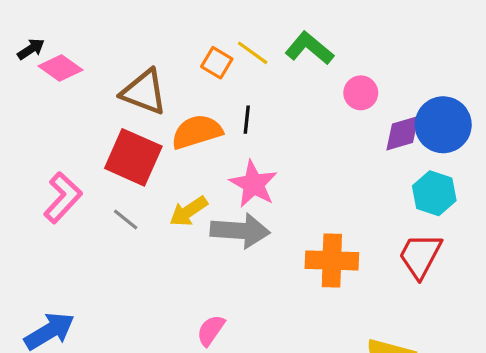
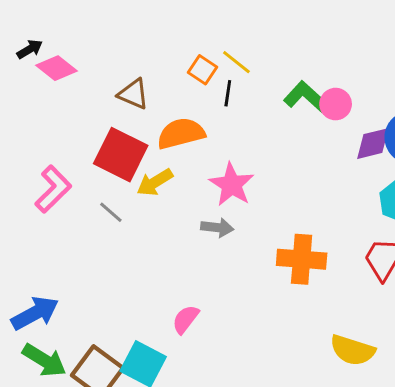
green L-shape: (309, 48) -> (306, 97), moved
brown triangle: (144, 92) -> (133, 94), size x0.7
black line: (247, 120) -> (228, 93), moved
yellow arrow: (188, 211) -> (155, 182), moved
gray arrow: (240, 231) -> (217, 228), size x0.6

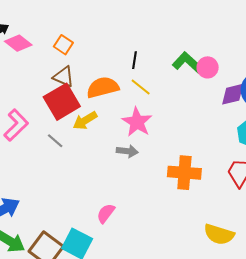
yellow line: (236, 62) -> (141, 87), moved
orange square: (203, 70) -> (63, 45), moved
brown triangle: (133, 94) -> (64, 77), moved
red square: (121, 155) -> (62, 102), turned 33

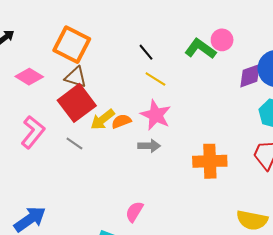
pink diamond: (18, 43) -> (29, 77), moved
orange square: (63, 45) -> (72, 45), size x1.8
black line: (134, 60) -> (146, 52), turned -42
pink circle: (208, 67) -> (222, 40), moved
orange semicircle: (103, 87) -> (121, 121), moved, size x0.6

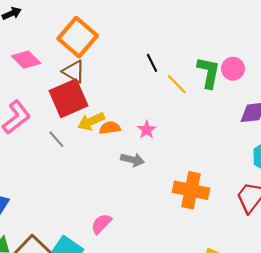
green L-shape: (200, 49) -> (209, 73), turned 52
yellow line: (155, 79) -> (177, 84), moved
pink star: (156, 115) -> (147, 130), size x0.6

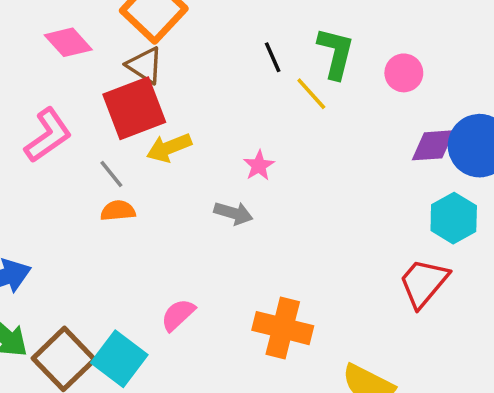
green L-shape: (209, 73) -> (336, 53), moved
orange semicircle: (110, 128) -> (118, 211), moved
orange cross: (191, 190) -> (283, 328), moved

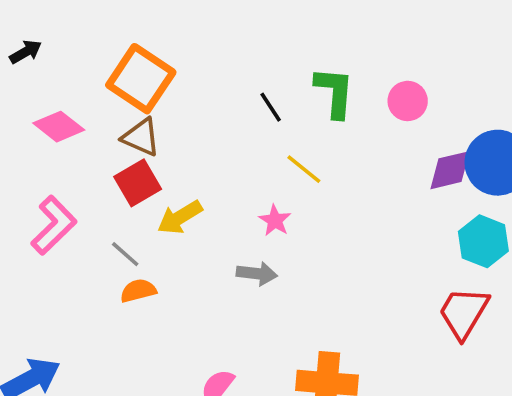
yellow line: (311, 94) -> (304, 169), moved
red square: (134, 108) -> (138, 183), size x0.7

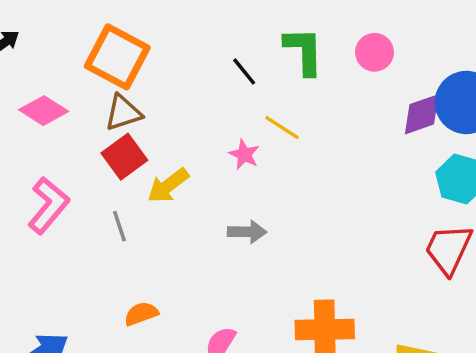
brown triangle: (141, 137) -> (123, 113), turned -36
pink star: (275, 220) -> (244, 154), moved
gray line: (125, 254) -> (119, 226), turned 36
orange semicircle: (138, 291) -> (141, 314), moved

